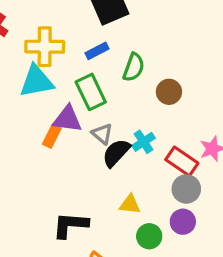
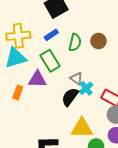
brown circle: (169, 92) -> (98, 41), moved
gray triangle: (102, 134) -> (76, 78), moved
orange rectangle: (52, 136) -> (18, 93), moved
yellow triangle: (130, 204) -> (82, 128), size x1.6

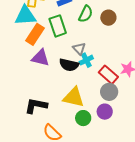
purple triangle: (37, 79) -> (40, 58), moved
orange rectangle: (18, 93) -> (35, 34), moved, size x1.5
black semicircle: (70, 97) -> (69, 65), turned -126

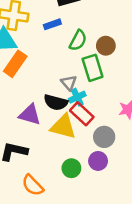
green rectangle: (58, 26) -> (93, 68), moved
purple triangle: (40, 58) -> (30, 115), moved
red rectangle: (108, 75) -> (82, 114), moved
yellow triangle: (74, 97) -> (63, 127), moved

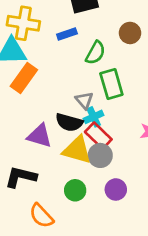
brown circle: (106, 46) -> (130, 33), moved
gray circle: (104, 137) -> (100, 155), moved
green circle: (71, 168) -> (75, 190), moved

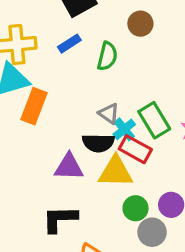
green rectangle: (111, 84) -> (154, 120), moved
gray circle: (100, 155) -> (152, 232), moved
green circle: (75, 190) -> (136, 208), moved

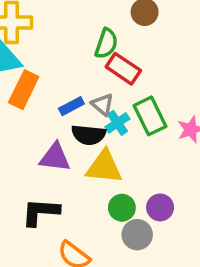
blue rectangle: (69, 44) -> (71, 106), moved
red rectangle: (135, 149) -> (123, 69), moved

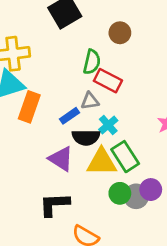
gray triangle: (103, 105) -> (90, 101), moved, turned -42
green rectangle: (150, 116) -> (125, 157), moved
purple triangle: (55, 157) -> (61, 159), turned 32
gray circle: (137, 235) -> (136, 196), moved

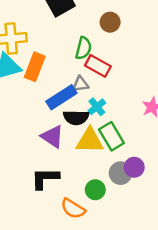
orange rectangle: (29, 107) -> (35, 67), moved
blue rectangle: (69, 116) -> (61, 97), size x1.6
green circle: (120, 193) -> (95, 190), moved

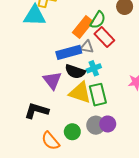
orange rectangle: (35, 67) -> (83, 27), moved

